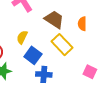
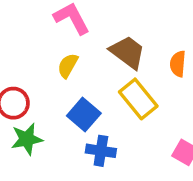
yellow semicircle: (22, 37) -> (68, 66), moved

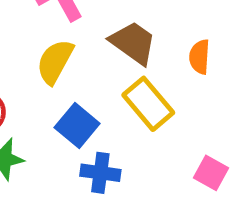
yellow semicircle: (68, 66) -> (55, 62), size x1.4

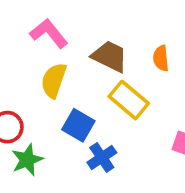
blue cross: (100, 173) -> (102, 158), turned -32

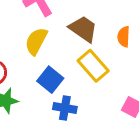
blue cross: (102, 158) -> (65, 108), turned 35

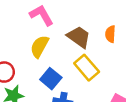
orange semicircle: (124, 37) -> (110, 34), moved

